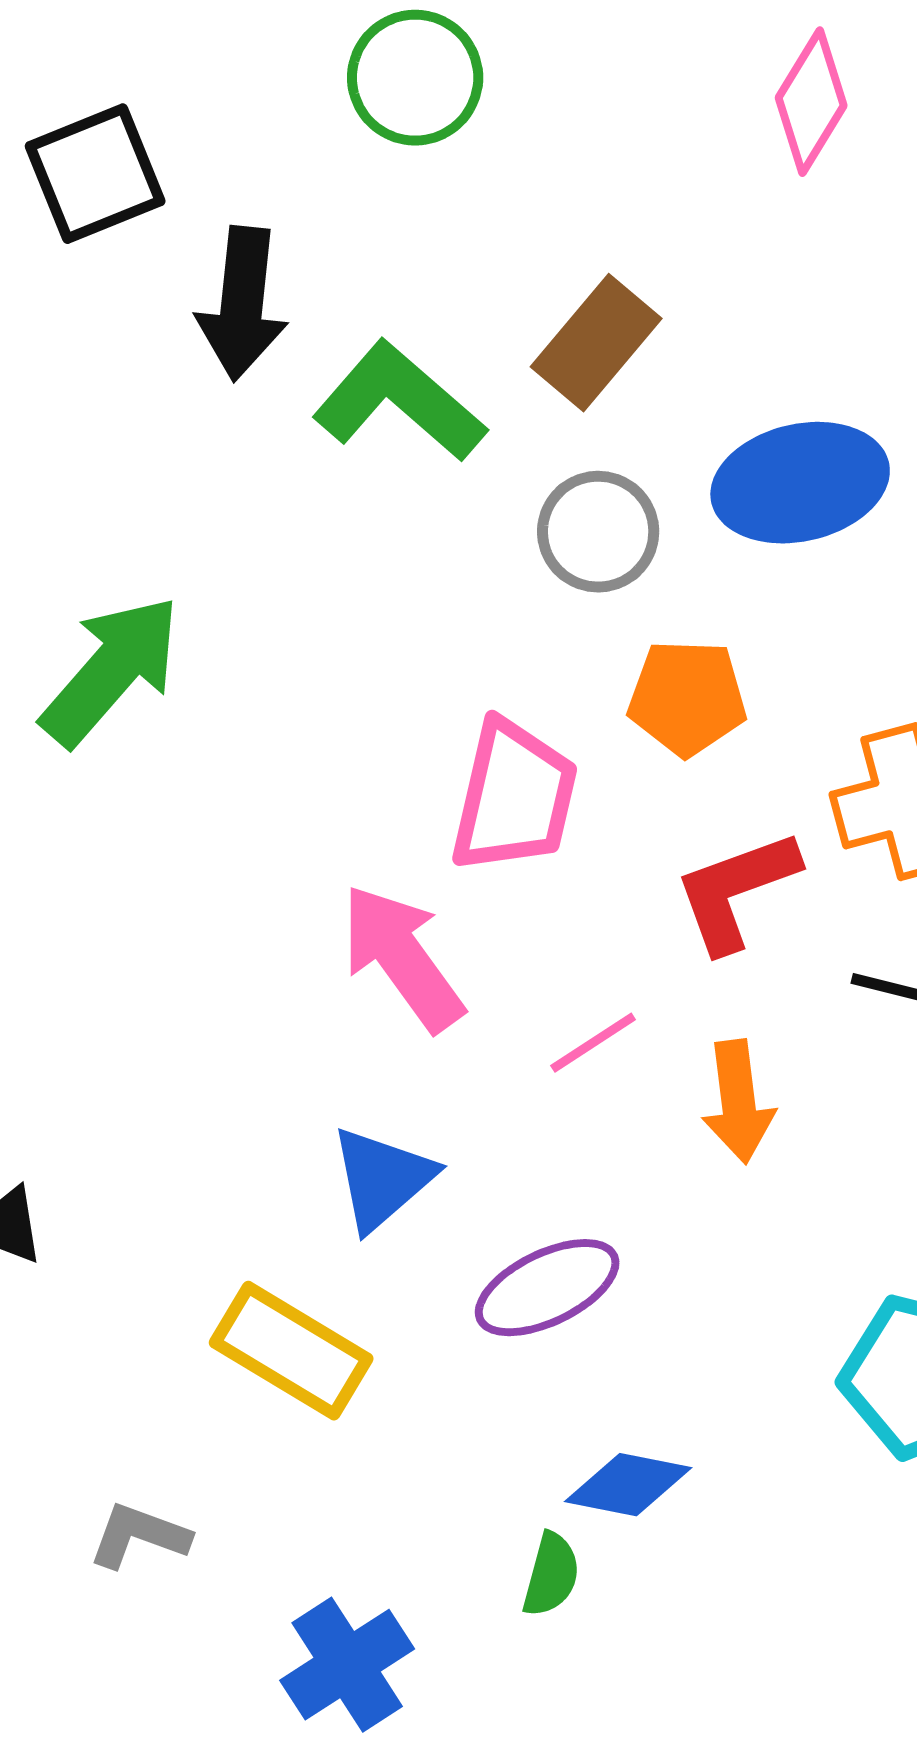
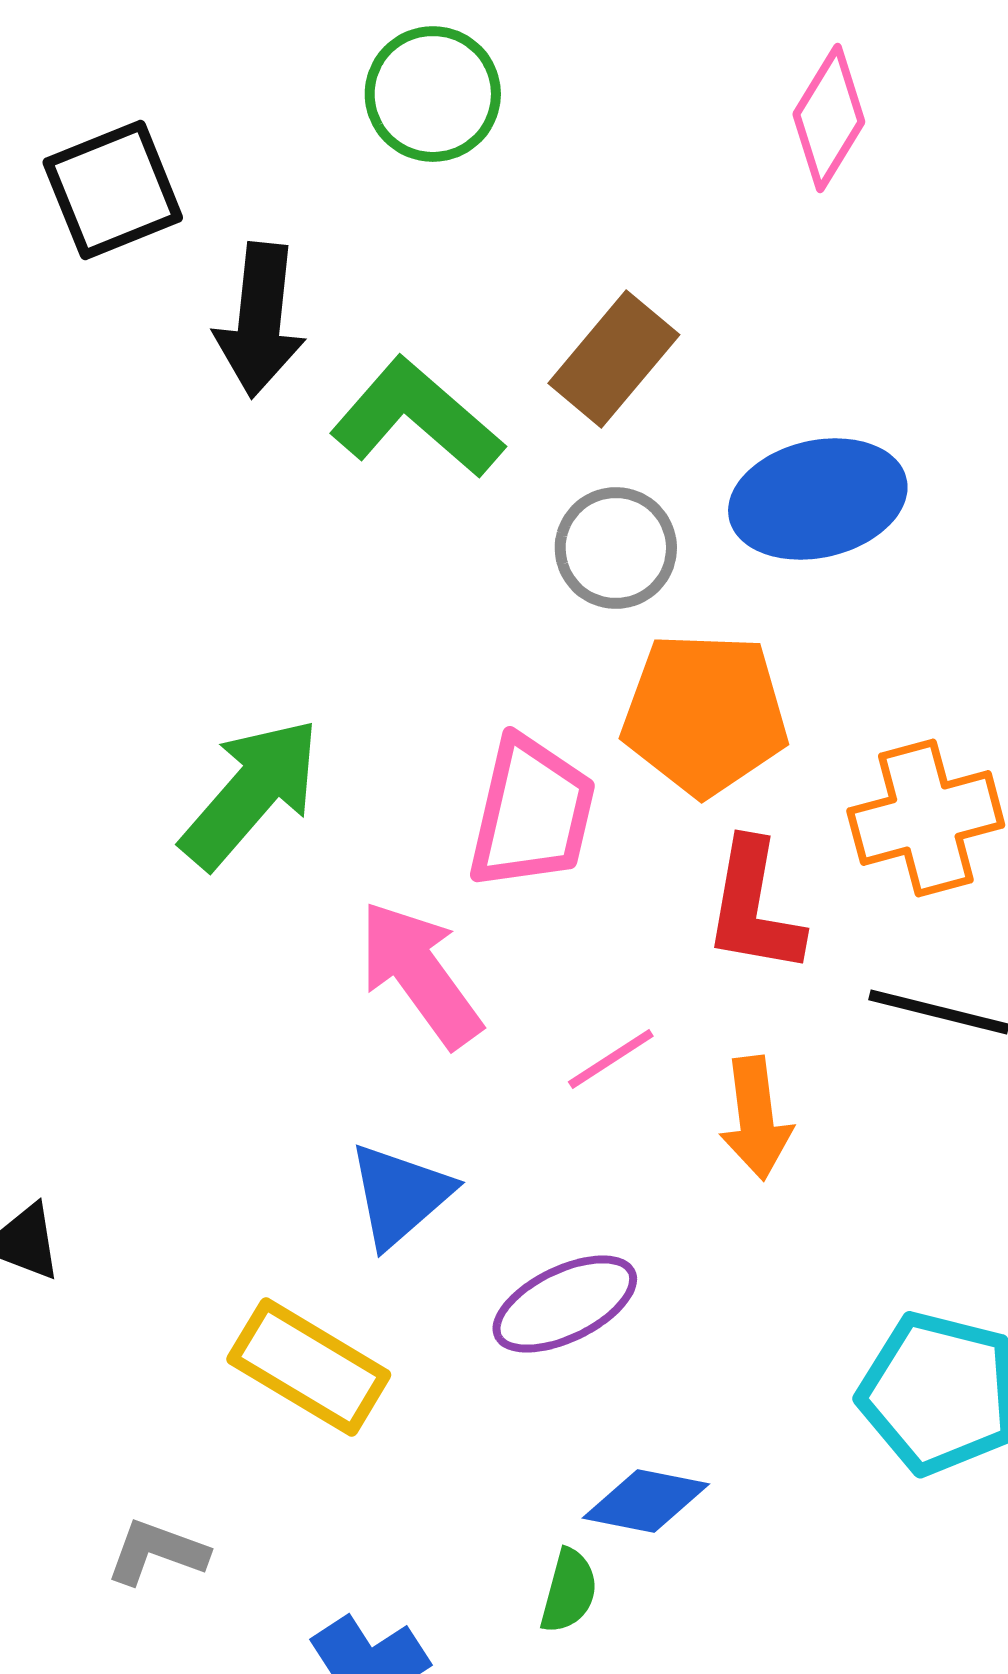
green arrow: (111, 671) -> (251, 793), moved
orange pentagon: (687, 698) -> (705, 714), size x1.4
red L-shape: (736, 891) -> (754, 907), turned -60

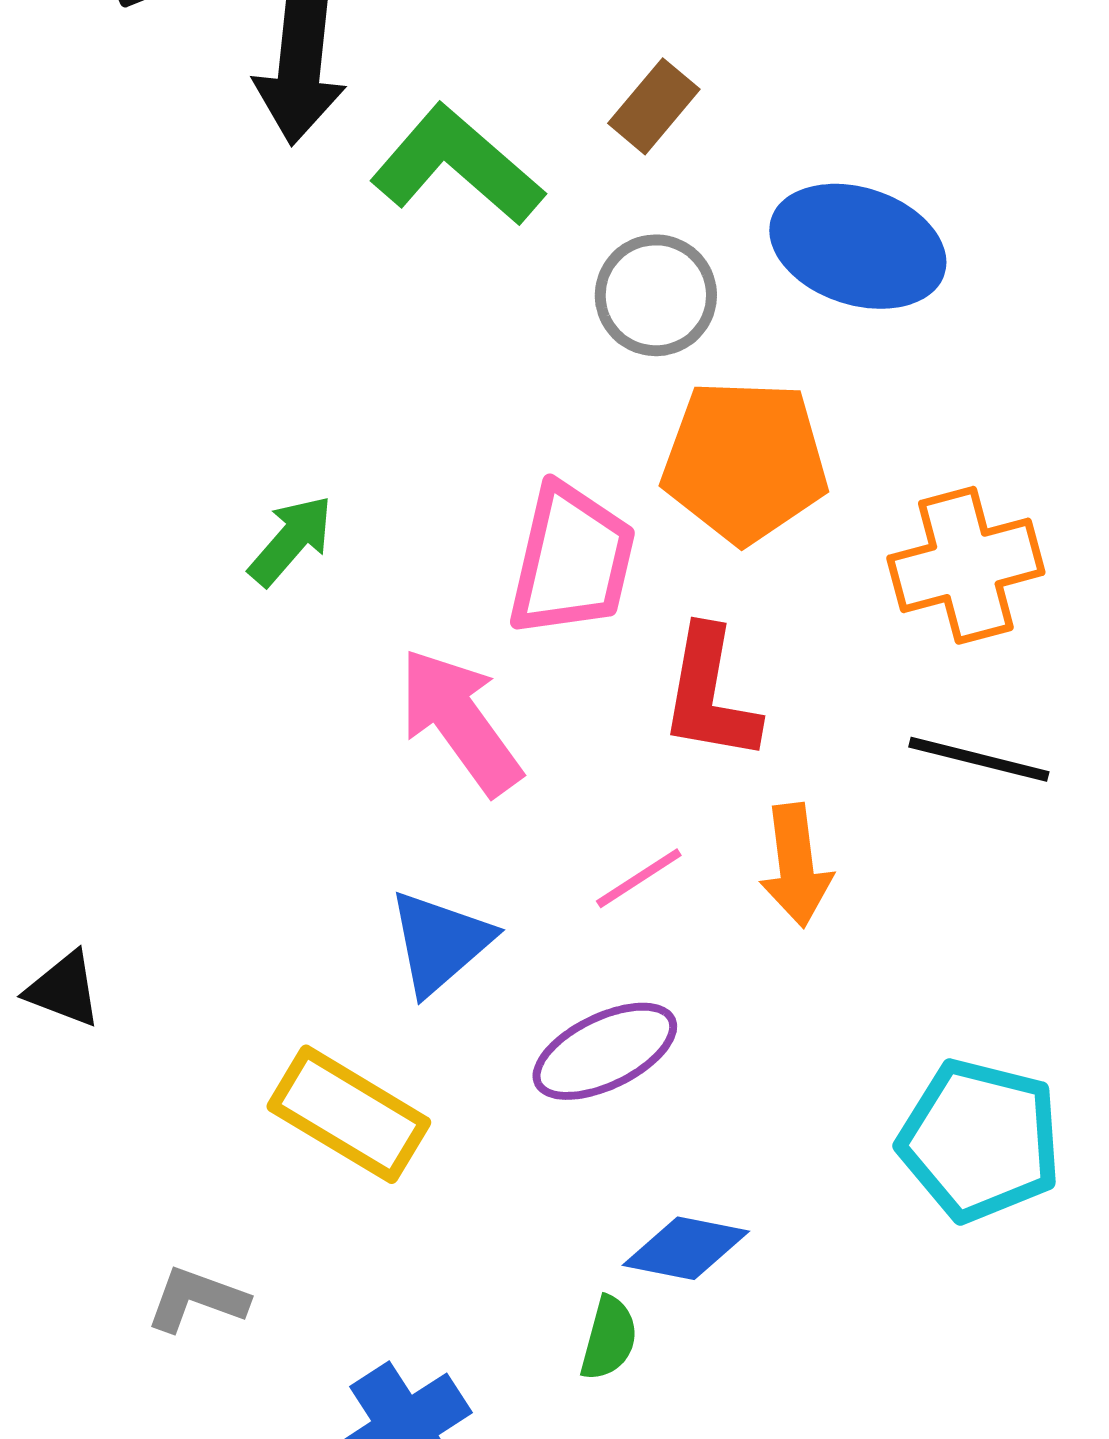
brown rectangle: (614, 359) -> (654, 106), size x0.7
blue ellipse: (818, 499) -> (858, 246), turned 31
green arrow: (251, 793) -> (291, 540), size x0.6
red L-shape: (754, 907) -> (710, 694), moved
pink line: (611, 1059) -> (639, 878), moved

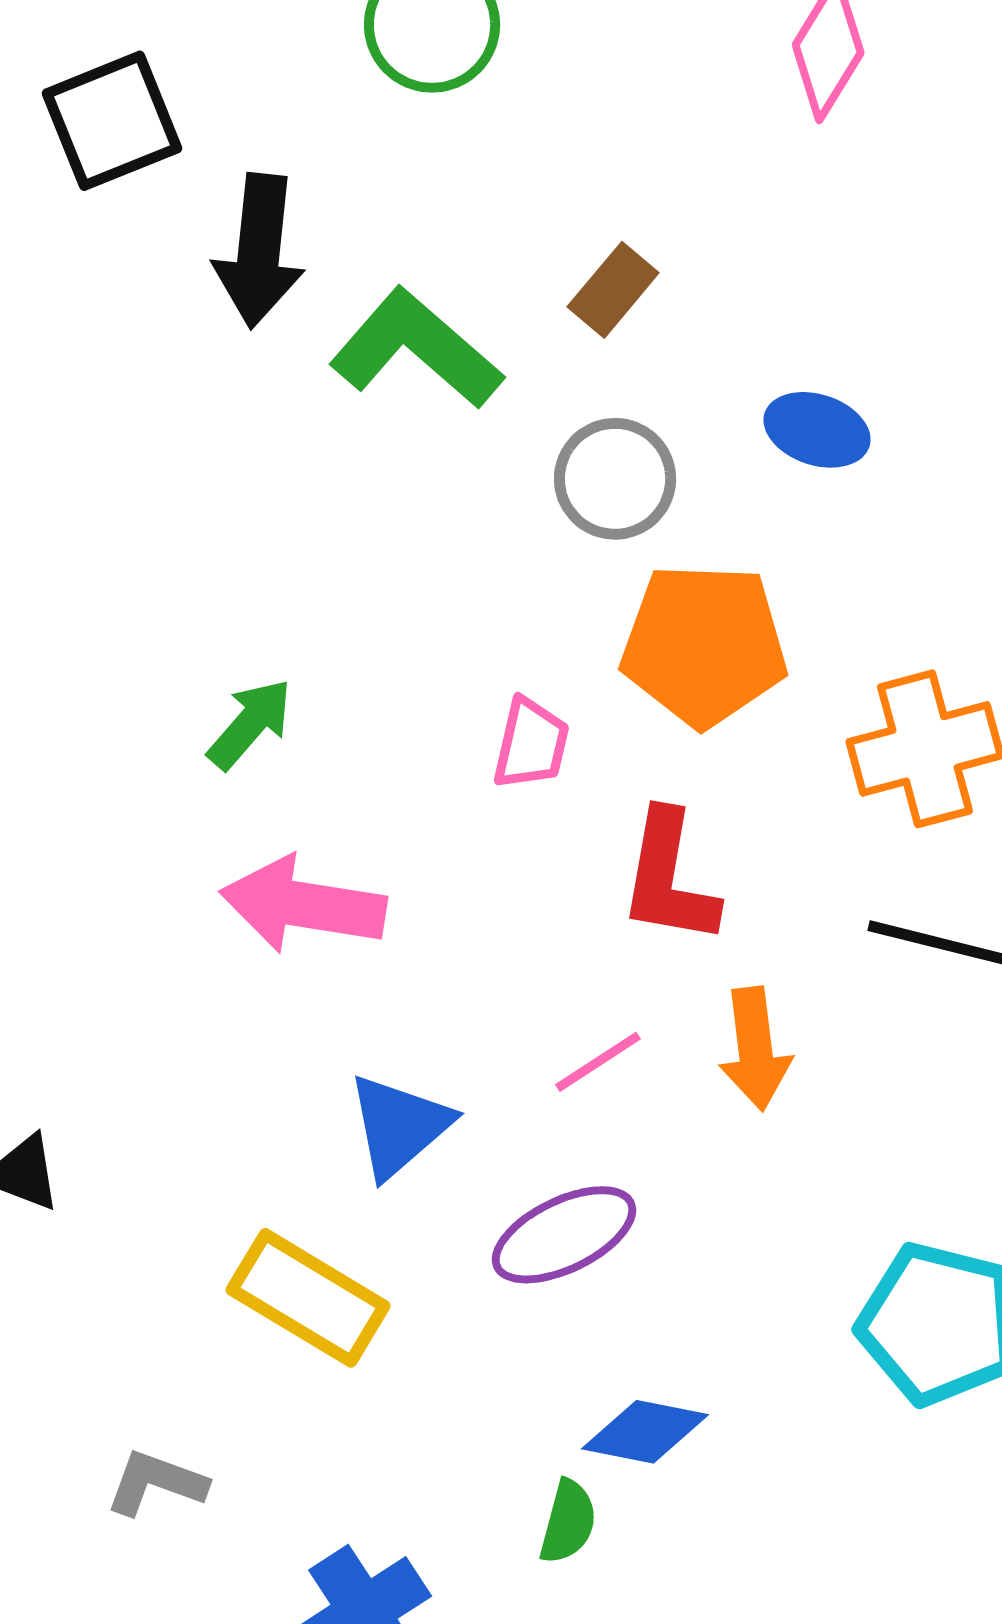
blue ellipse: (858, 246) -> (817, 430), size x0.6
pink trapezoid: (572, 560) -> (531, 744), size x0.6
pink arrow: (460, 721) -> (303, 905), moved, turned -45

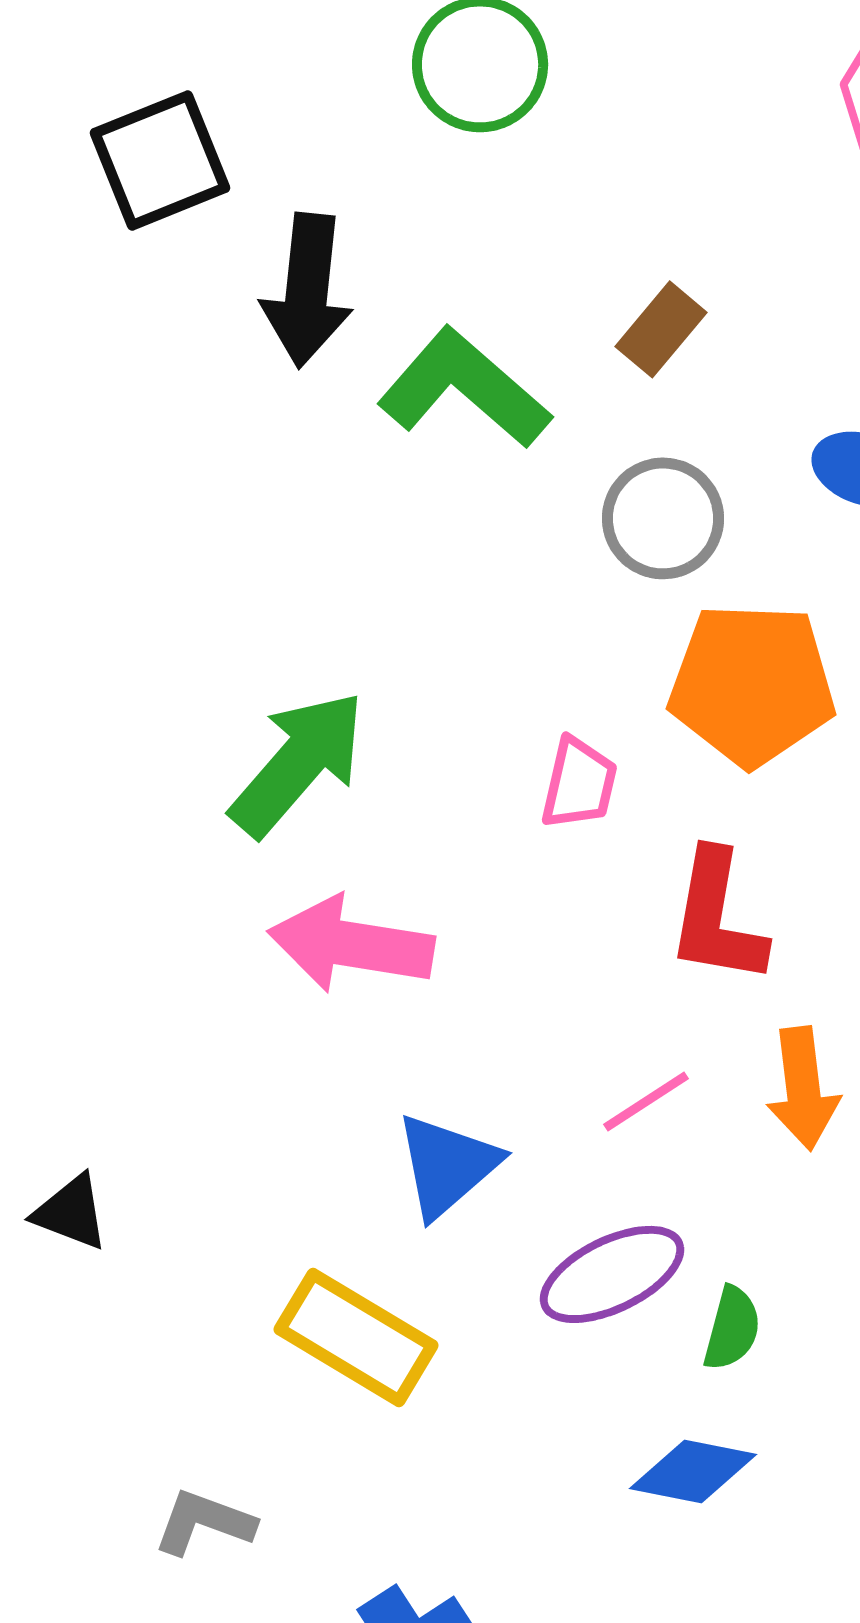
green arrow: (250, 724) -> (298, 763), size x1.6
green semicircle: (568, 1522) -> (732, 1328), moved

